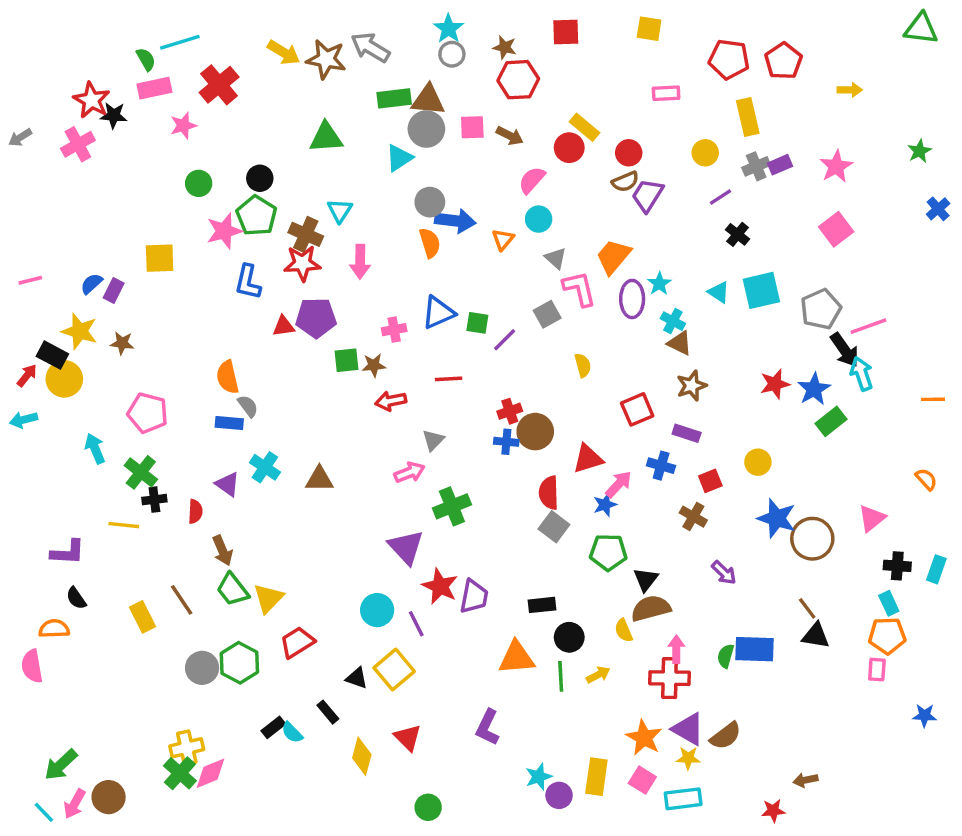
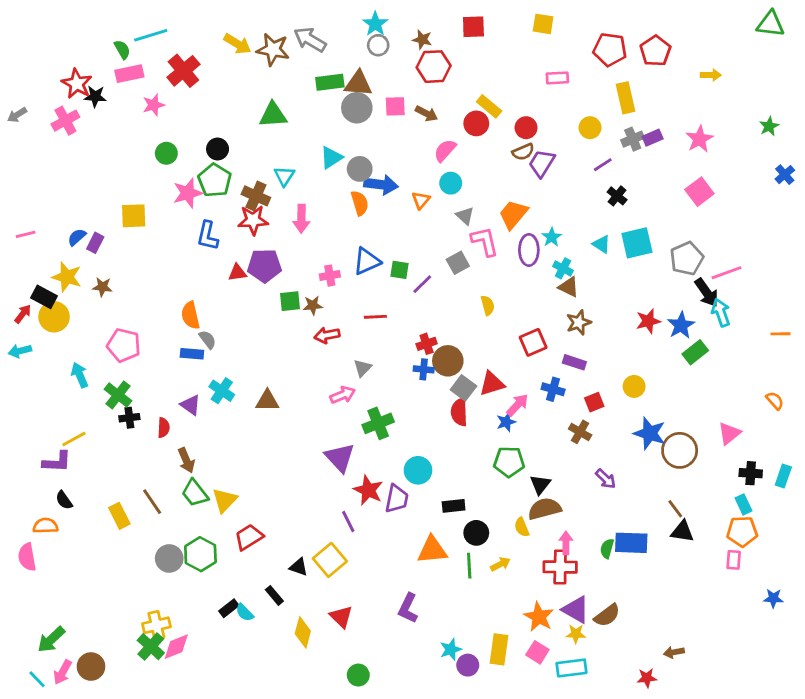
cyan triangle: (399, 158) -> (331, 158), moved
yellow line: (124, 525) -> (74, 439), moved, turned -35
gray square: (554, 527) -> (463, 388), moved
cyan circle: (377, 610) -> (418, 470), moved

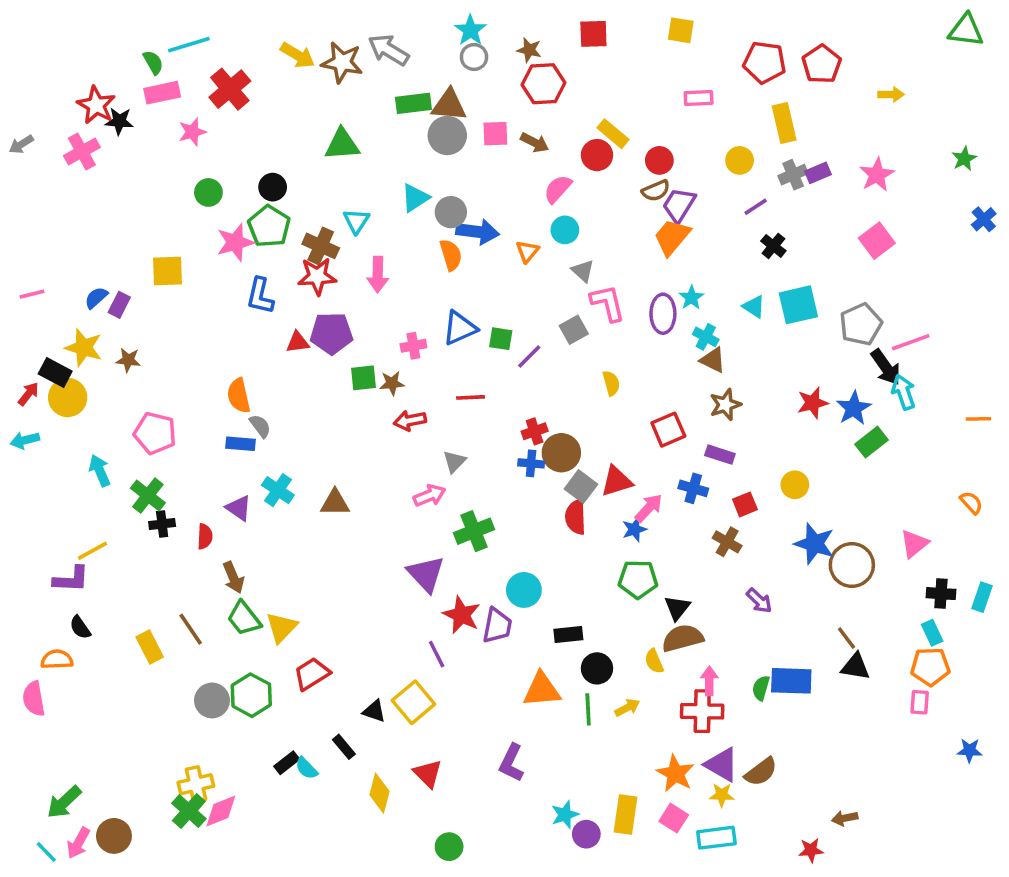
orange trapezoid: (513, 214) -> (672, 237), moved

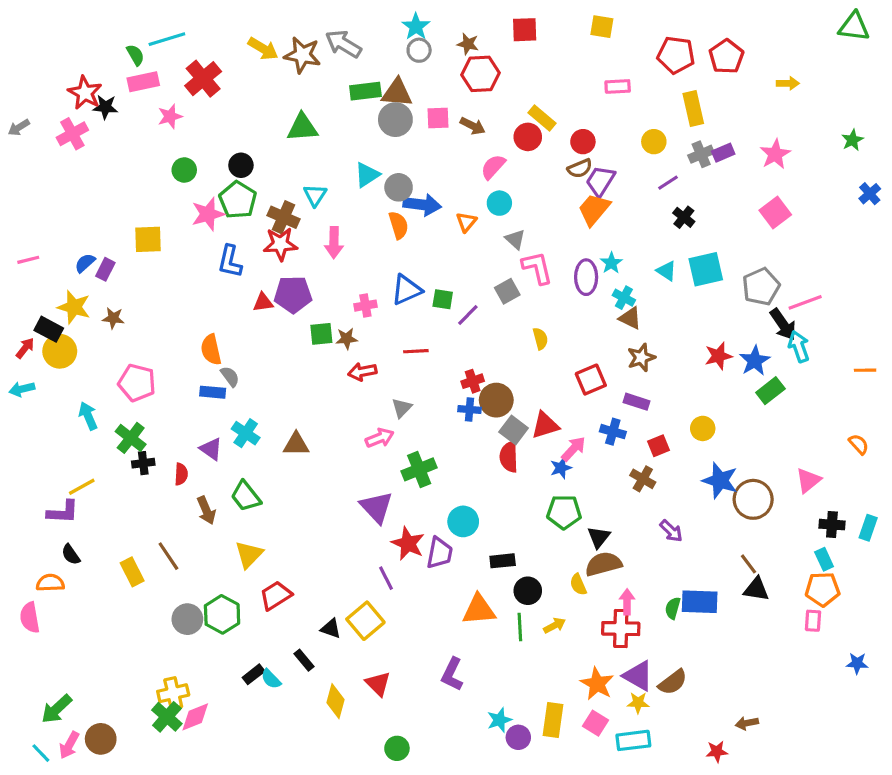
green trapezoid: (244, 618) -> (246, 496), moved

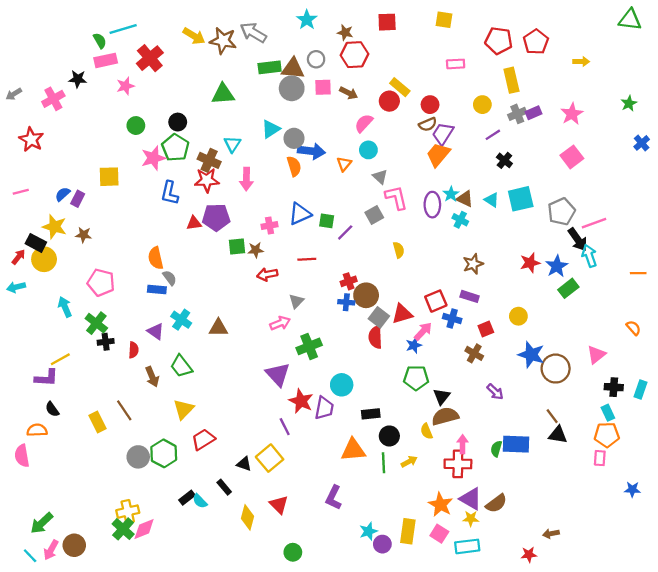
gray circle: (419, 50) -> (316, 59), moved
red star: (85, 93) -> (31, 139), moved
brown triangle: (630, 318) -> (465, 199), moved
red square: (591, 380) -> (436, 301), moved

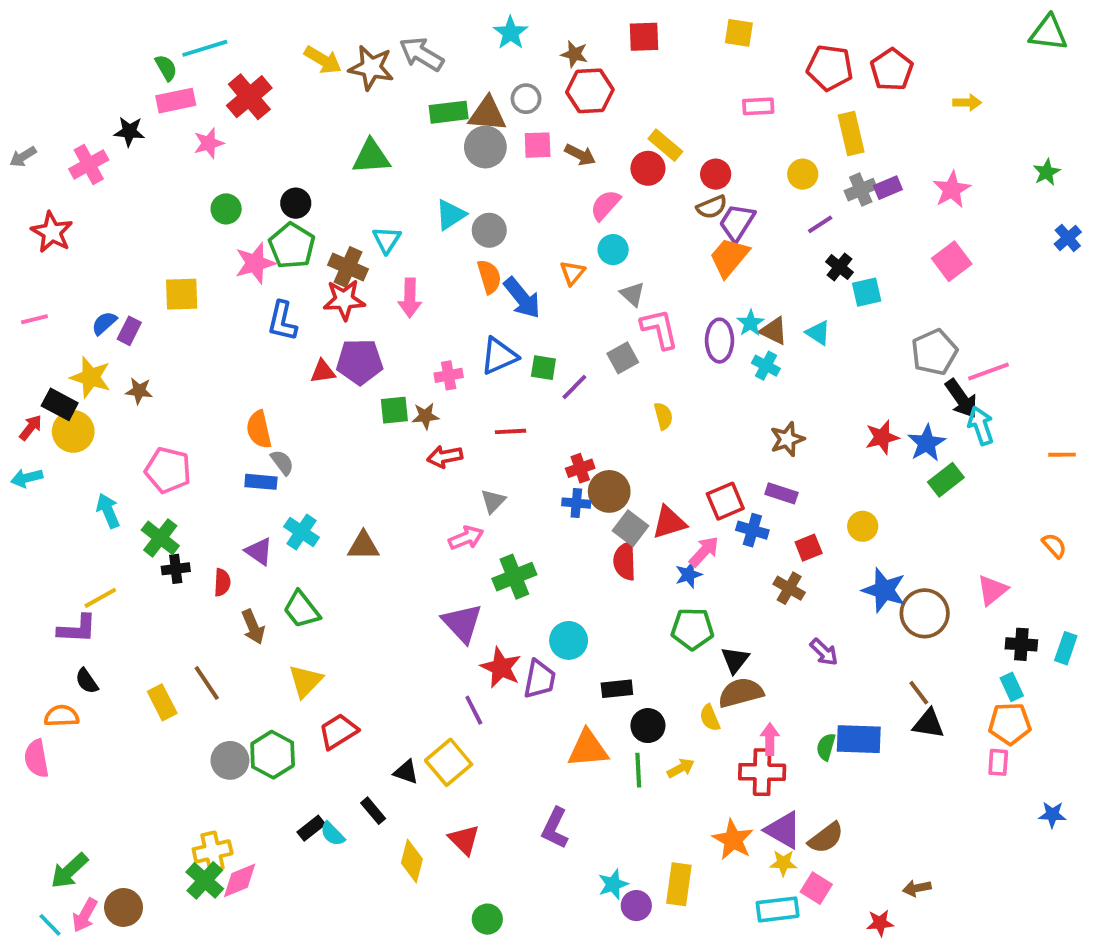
blue arrow: (311, 151) -> (522, 298), moved, turned 44
cyan square: (521, 199) -> (867, 292), moved, size x0.7
pink square: (439, 534) -> (816, 888), moved

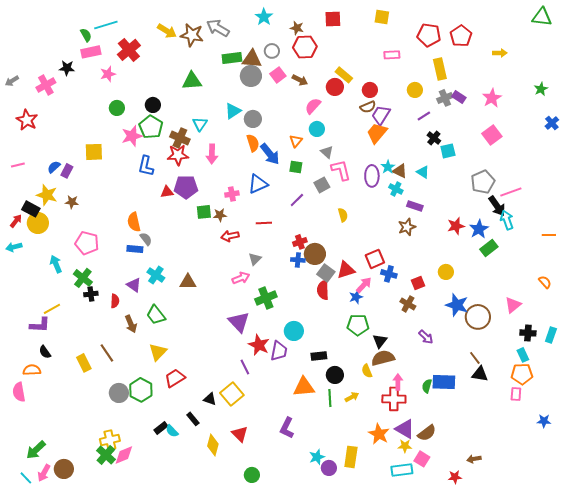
pink square: (538, 145) -> (278, 75), turned -35
purple rectangle: (888, 188) -> (459, 97), turned 56
green square: (543, 368) -> (296, 167), moved
purple rectangle: (781, 493) -> (415, 206), moved

